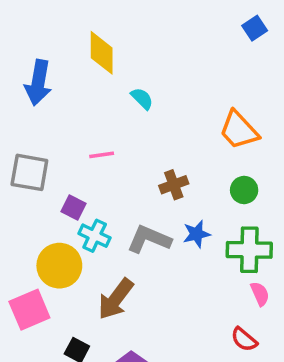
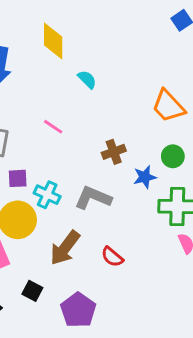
pink line: (102, 155) -> (53, 127), turned 42
purple square: (73, 208) -> (18, 178), moved, turned -30
blue star: (197, 234) -> (145, 177), moved
red semicircle: (244, 340) -> (112, 257), moved

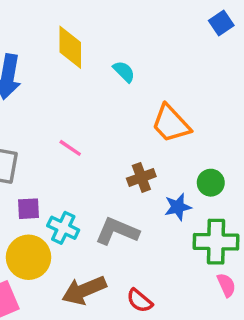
cyan semicircle: (87, 79) -> (124, 72), moved
orange trapezoid: (168, 106) -> (171, 124), moved
brown arrow: (65, 248) -> (84, 290), turned 30

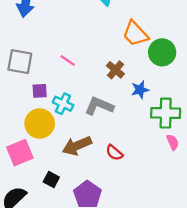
pink line: (70, 148) -> (68, 61), moved
brown cross: (141, 177) -> (115, 70), turned -30
green circle: (211, 183) -> (162, 52), moved, size x1.5

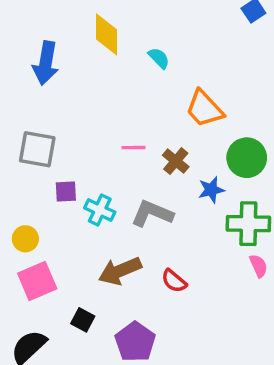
green circle: (162, 52) -> (247, 158), moved
pink line: (68, 61) -> (133, 148), moved, turned -35
yellow circle: (40, 124) -> (25, 239), moved, size x0.6

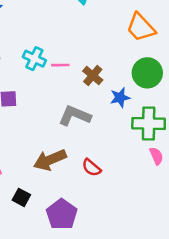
orange trapezoid: (204, 109) -> (141, 27), moved
cyan cross: (100, 210) -> (34, 59), moved

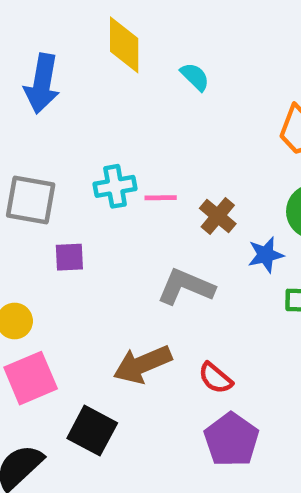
cyan cross: (34, 59) -> (115, 186), turned -35
black square: (21, 197) -> (92, 431), size x1.5
purple pentagon: (62, 214) -> (231, 440), moved

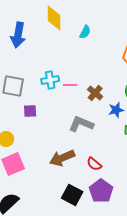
cyan semicircle: (195, 77) -> (85, 32), turned 72
black square: (92, 431) -> (72, 195), moved

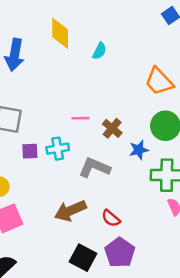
cyan cross: (50, 80) -> (58, 149), moved

